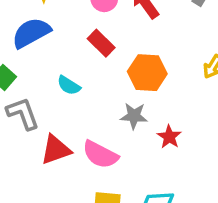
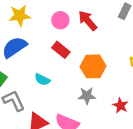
red star: (169, 137) -> (120, 106), moved

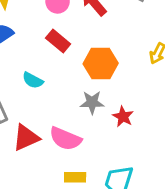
red star: (120, 106) -> (123, 117), moved

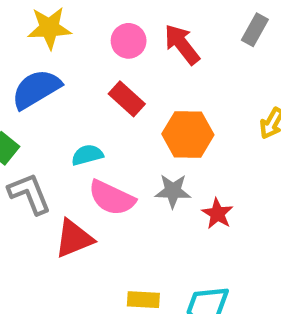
cyan semicircle: (33, 80) -> (87, 155), turned 135
pink semicircle: (65, 139) -> (112, 198), moved

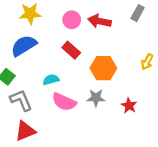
red arrow: (182, 44) -> (100, 21), turned -40
red star: (217, 214) -> (129, 106), moved
red triangle: (74, 239) -> (25, 131), moved

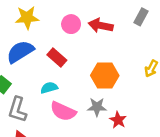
red rectangle: (71, 50) -> (57, 57), moved
gray L-shape: (21, 100) -> (17, 110), turned -140
red star: (129, 106) -> (118, 120), moved

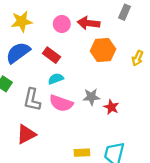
orange hexagon: (105, 75) -> (103, 50), moved
cyan semicircle: (49, 88) -> (56, 79), moved
gray L-shape: (17, 110) -> (32, 100), moved

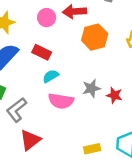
gray L-shape: (32, 100) -> (17, 110), moved, turned 50

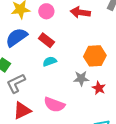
pink circle: (47, 18) -> (46, 11), moved
orange hexagon: (95, 37) -> (95, 56), moved
pink semicircle: (61, 101) -> (54, 105), moved

